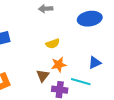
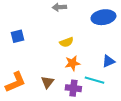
brown triangle: (43, 76) -> (47, 82), moved

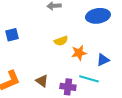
orange star: (72, 63) -> (79, 53), moved
brown triangle: (47, 82) -> (42, 81), turned -32

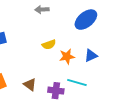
blue ellipse: (98, 16) -> (86, 20), turned -30
blue triangle: (103, 60) -> (91, 56), moved

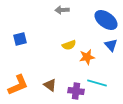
blue ellipse: (86, 20) -> (106, 20), turned 75
blue triangle: (91, 56) -> (111, 45), moved, turned -48

